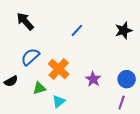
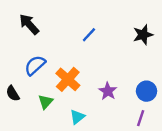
black semicircle: (11, 81) -> (13, 93), turned 88
green triangle: (39, 88) -> (46, 102), turned -32
cyan triangle: (59, 101) -> (77, 117), moved

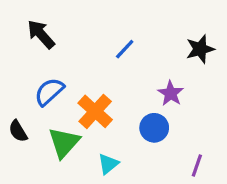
purple star: (108, 91) -> (171, 93), moved
blue circle: (147, 91) -> (154, 128), moved
green triangle: (46, 102) -> (64, 143), size x1.5

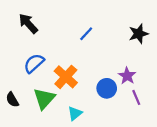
purple star: (171, 93) -> (127, 76), moved
black semicircle: (18, 131) -> (12, 100), moved
purple line: (197, 166) -> (136, 97), moved, turned -42

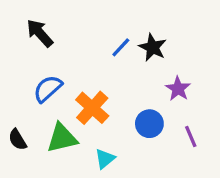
black star: (139, 34) -> (153, 47), moved, turned -30
purple star: (127, 76) -> (178, 89), moved
green triangle: (44, 99) -> (62, 138), turned 35

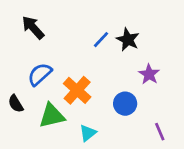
purple line: (191, 136) -> (160, 132), moved
black semicircle: (17, 140) -> (16, 104), moved

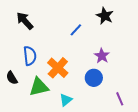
black star: (128, 40) -> (105, 16), moved
blue semicircle: (40, 74) -> (30, 56), turned 126
purple star: (149, 74) -> (102, 56), moved

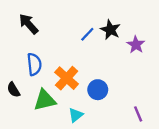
black star: (105, 16) -> (110, 30), moved
purple star: (102, 56) -> (136, 45), moved
blue circle: (94, 78) -> (98, 90), moved

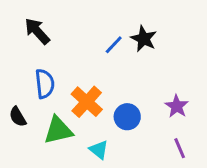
purple star: (136, 45) -> (177, 106), moved
cyan triangle: (76, 115) -> (99, 150), turned -42

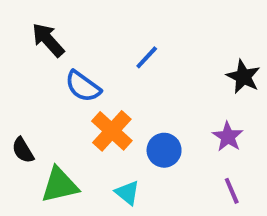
black star: (144, 39) -> (243, 77), moved
blue semicircle: (45, 84) -> (83, 86), moved, turned 132
green triangle: (58, 130) -> (60, 185), moved

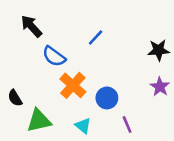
black star: (243, 77) -> (159, 50), turned -30
purple star: (228, 137) -> (160, 87), moved
purple line: (232, 191) -> (127, 124), moved

